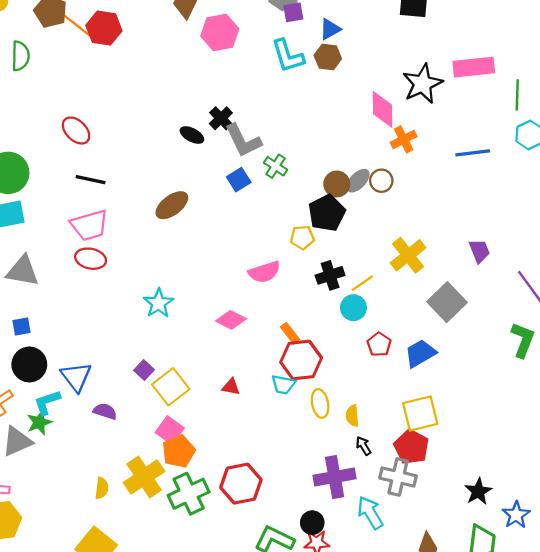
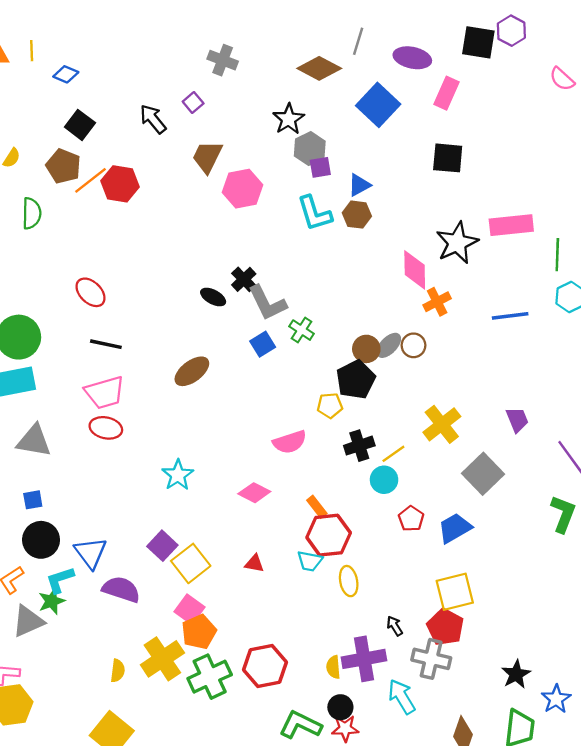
orange line: (76, 25) -> (91, 180), turned -76
purple square: (144, 370) -> (162, 546), size x1.4
purple semicircle: (105, 411) -> (121, 589), size x1.5
yellow semicircle: (352, 416) -> (333, 667), moved

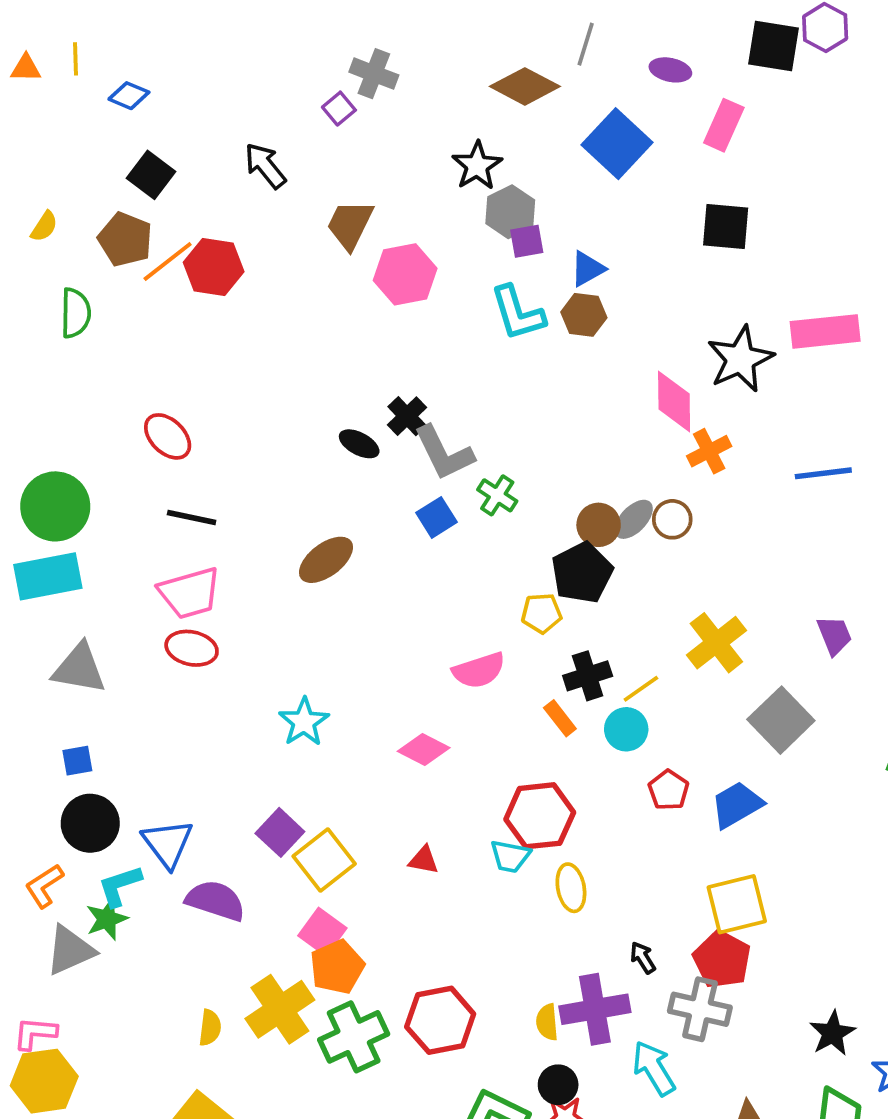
purple ellipse: (412, 58) -> (670, 70), size x0.7
purple square: (193, 103) -> (339, 109), moved
orange rectangle: (317, 507) -> (560, 718), moved

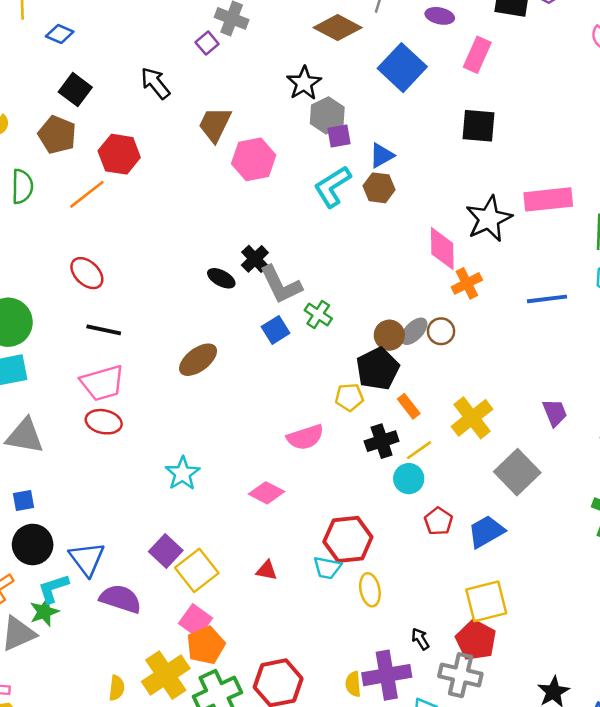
orange line: (168, 261) -> (87, 194), moved
cyan L-shape: (518, 313) -> (332, 186), turned 75
orange rectangle: (560, 718) -> (409, 406), moved

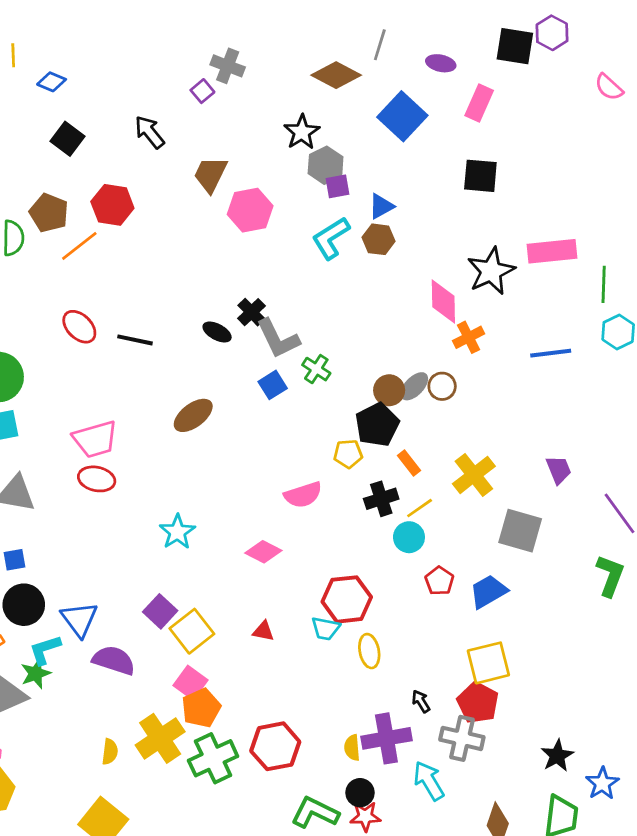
brown pentagon: (57, 135) -> (49, 213), moved
black line: (104, 330) -> (135, 340), moved
gray square: (517, 472) -> (520, 531), turned -30

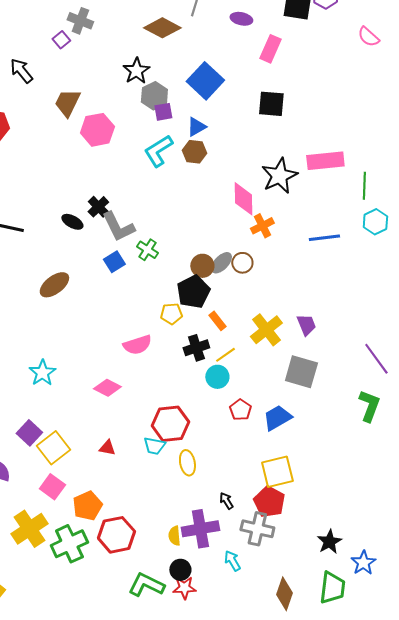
blue square: (402, 116) -> (205, 81), moved
purple trapezoid: (559, 470) -> (306, 325), moved
orange pentagon: (201, 708) -> (87, 506), moved
cyan arrow: (429, 781) -> (232, 561), size x0.7

